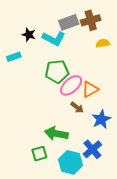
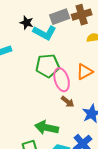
black star: (29, 35) -> (27, 23), moved
pink ellipse: (71, 85) -> (62, 80), turned -65
orange triangle: (90, 89) -> (85, 72), moved

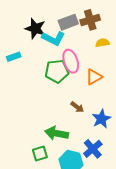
black star: (27, 23) -> (35, 29), size x1.5
pink ellipse: (62, 80) -> (71, 61), moved

